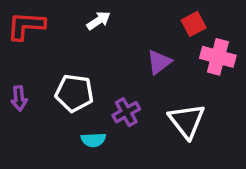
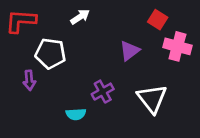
red square: (194, 24) -> (158, 20), turned -30
white pentagon: (74, 93) -> (50, 53), moved
purple arrow: (19, 98) -> (29, 80), moved

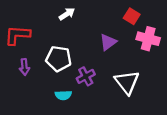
red L-shape: (21, 21) -> (17, 35), moved
white pentagon: (50, 53) -> (59, 59), moved

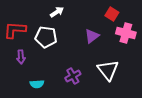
white pentagon: (59, 59) -> (46, 37), moved
purple cross: (86, 76) -> (73, 76), moved
cyan semicircle: (63, 95) -> (37, 84), moved

